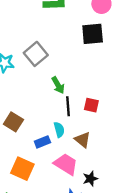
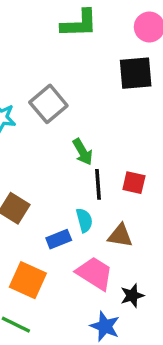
brown triangle: (83, 140) -> (120, 236), turned -30

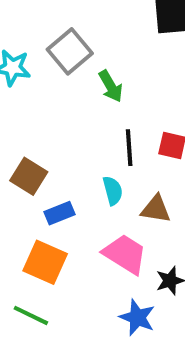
green arrow: (83, 152) -> (111, 86), moved
blue rectangle: (59, 239) -> (59, 213), moved

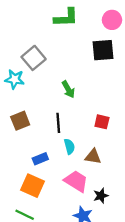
gray square: (70, 51) -> (34, 58), moved
black line: (129, 148) -> (58, 123), moved
brown square: (29, 176) -> (20, 121), moved, turned 36

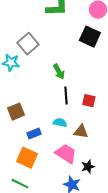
black square: (103, 50) -> (90, 37), turned 30
brown square: (20, 121) -> (16, 112), moved
black line: (58, 123) -> (66, 96), moved
cyan semicircle: (69, 146) -> (60, 123), turned -64

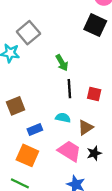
brown triangle: (81, 132) -> (86, 127), turned -42
black star: (88, 167) -> (94, 153), moved

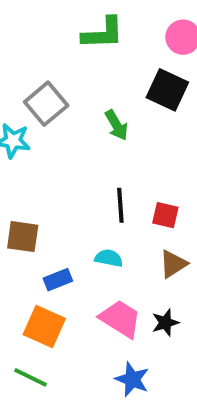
green arrow: (62, 63) -> (117, 125), moved
brown square: (16, 106) -> (23, 237), turned 30
brown triangle: (86, 127) -> (173, 264), moved

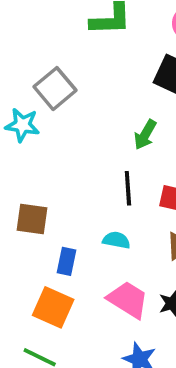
green arrow: (117, 125) -> (145, 135), moved, turned 60
blue rectangle: (58, 280) -> (67, 261), turned -56

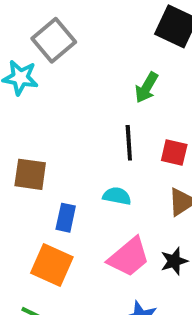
pink trapezoid: (128, 300) -> (129, 257), turned 108

